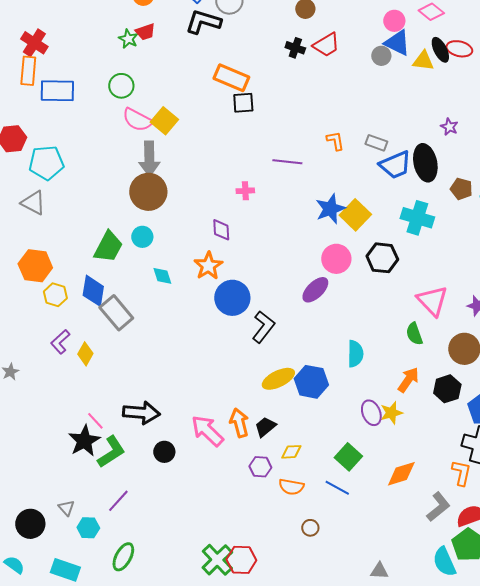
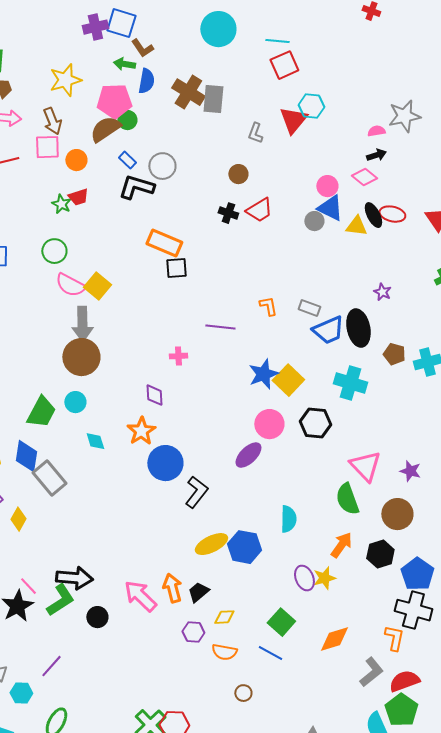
green semicircle: (414, 334) -> (347, 499), size x1.4
green L-shape: (111, 452) -> (60, 600), moved

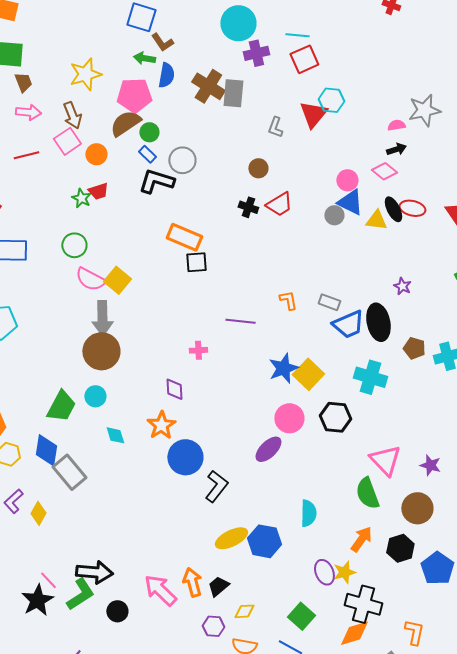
purple cross: (95, 27) -> (256, 53), moved
green circle: (127, 120) -> (149, 132), moved
pink square: (47, 147) -> (67, 141), turned -32
black cross: (413, 610) -> (363, 604), moved

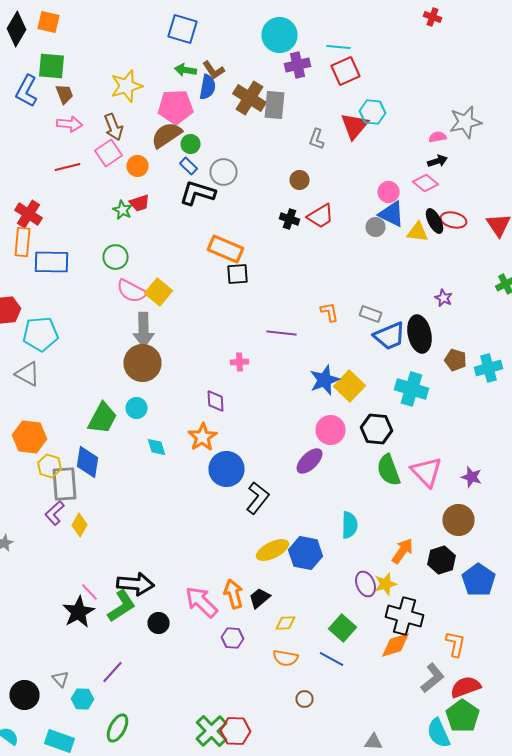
brown L-shape: (162, 42) -> (214, 70), moved
gray rectangle: (69, 472) -> (64, 484), moved, turned 36
green semicircle: (367, 493) -> (388, 470), moved
purple hexagon: (213, 626) -> (232, 638), moved

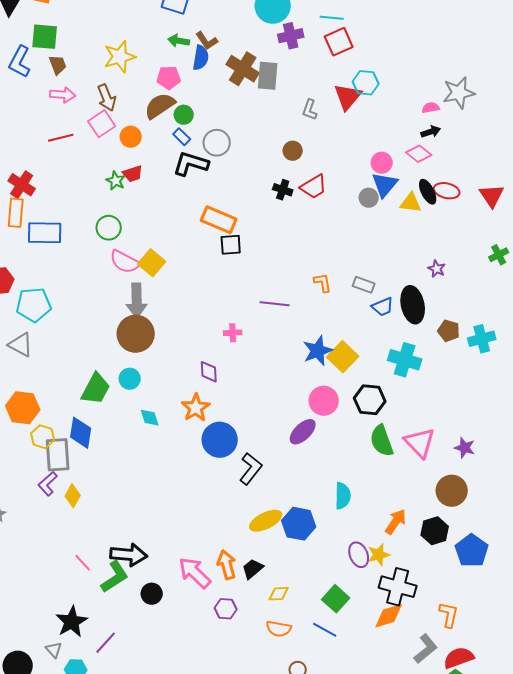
pink pentagon: (176, 107) -> (169, 78), size x0.7
blue triangle: (392, 214) -> (385, 185), turned 44
blue trapezoid: (390, 336) -> (383, 307), size x0.7
black star: (78, 612) -> (72, 622), moved

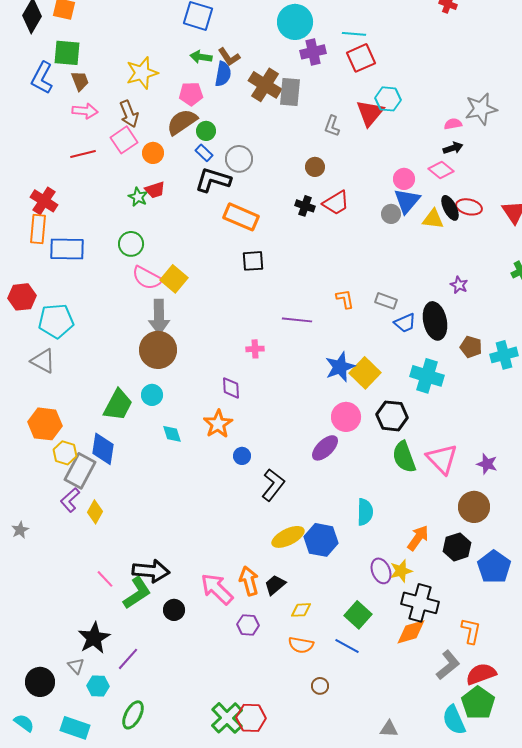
orange rectangle: (219, 220) -> (241, 217), moved
blue circle: (220, 440) -> (242, 456), size x0.5
gray rectangle: (58, 455) -> (80, 471), turned 32

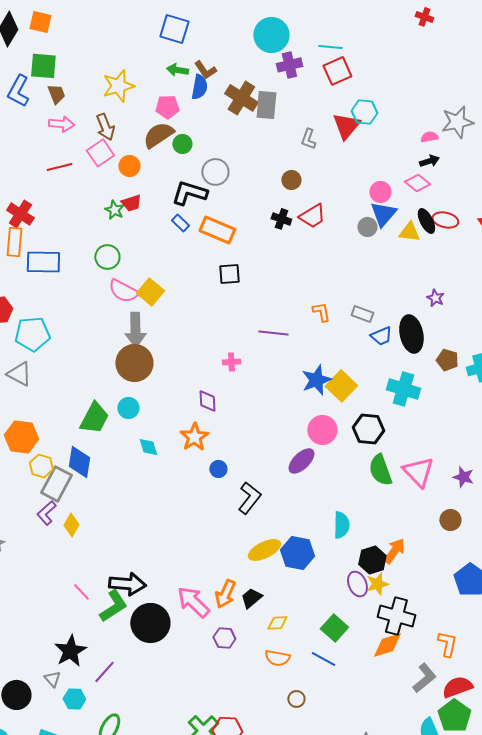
blue rectangle: (204, 153) -> (180, 223), moved
brown circle: (474, 507) -> (450, 520), size x0.7
black hexagon: (457, 547) -> (372, 560), moved
orange arrow: (249, 581) -> (225, 594), turned -140
black circle: (174, 610) -> (150, 623), size x1.8

